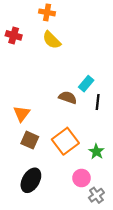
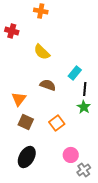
yellow semicircle: (52, 40) -> (42, 52), moved
brown semicircle: (68, 98) -> (48, 85), moved
orange square: (65, 141) -> (57, 123), size x0.7
green star: (96, 152) -> (84, 107), moved

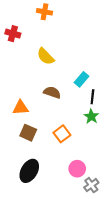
orange triangle: (19, 99) -> (21, 108), turned 49

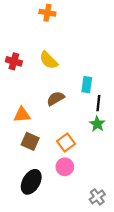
red cross: (13, 34) -> (14, 61), moved
cyan rectangle: (82, 79) -> (87, 85), turned -32
brown semicircle: (52, 92) -> (56, 98), turned -49
pink circle: (77, 169) -> (65, 167), moved

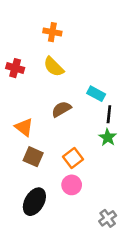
orange cross: (47, 13) -> (52, 32), moved
cyan rectangle: (87, 85) -> (96, 94), turned -70
orange triangle: (22, 115) -> (24, 127), turned 42

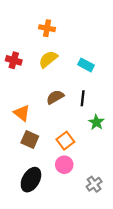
yellow semicircle: (54, 67) -> (48, 59), turned 96
cyan rectangle: (96, 94) -> (86, 65), moved
black line: (109, 114) -> (83, 98), moved
gray cross: (108, 218) -> (94, 184), moved

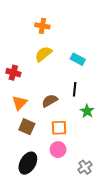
red cross: (14, 60) -> (13, 73), moved
brown semicircle: (55, 97) -> (50, 101), moved
orange triangle: (22, 113) -> (20, 103), turned 35
orange square: (65, 141) -> (59, 128), turned 35

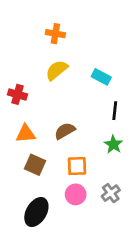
black line: (75, 89) -> (115, 111), moved
orange triangle: (20, 103) -> (26, 134), turned 42
gray cross: (85, 167) -> (111, 193), moved

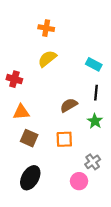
cyan rectangle: (101, 77) -> (94, 64), moved
brown semicircle: (65, 131) -> (69, 105), moved
pink circle: (76, 194) -> (79, 181), moved

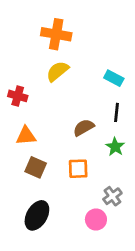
orange cross: (46, 28) -> (56, 34), size x1.5

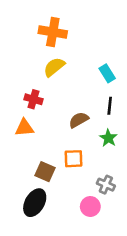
cyan rectangle: (114, 78) -> (107, 73), turned 30
red cross: (18, 96) -> (33, 99), moved
brown square: (36, 167) -> (45, 172), moved
gray cross: (112, 196) -> (106, 185), turned -30

